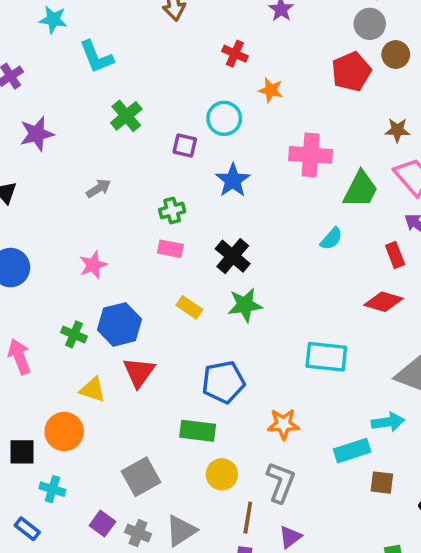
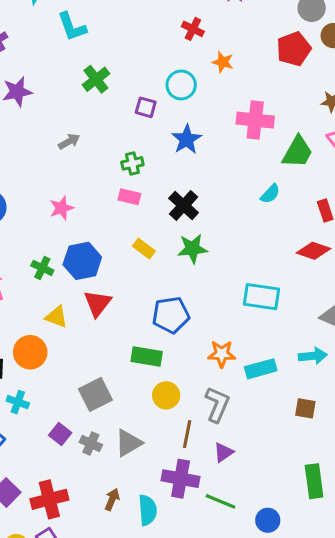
cyan rectangle: (352, 451) -> (261, 369), moved

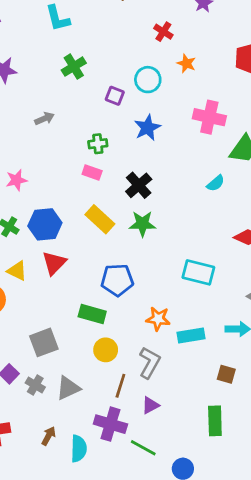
pink star: (62, 208) -> (16, 180), moved
yellow rectangle: (144, 249) -> (100, 219), size x1.5
green rectangle: (314, 481) -> (215, 421), moved

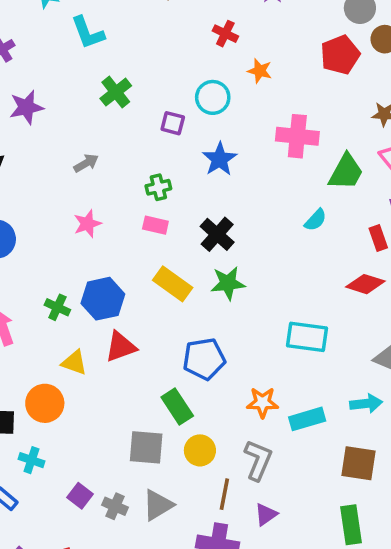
pink star: (16, 180) -> (87, 224), moved
red triangle: (54, 263) -> (121, 347), turned 32
green rectangle: (92, 314) -> (177, 407), turned 48
gray square: (44, 342) -> (146, 447), moved, turned 32
brown square: (226, 374) -> (358, 463), size x1.5

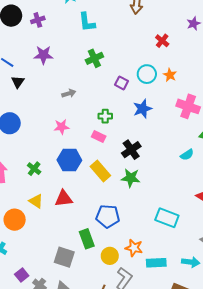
orange star: (260, 71) -> (170, 75), moved
blue hexagon: (103, 299) -> (69, 160), moved
yellow circle: (200, 450) -> (110, 256), moved

